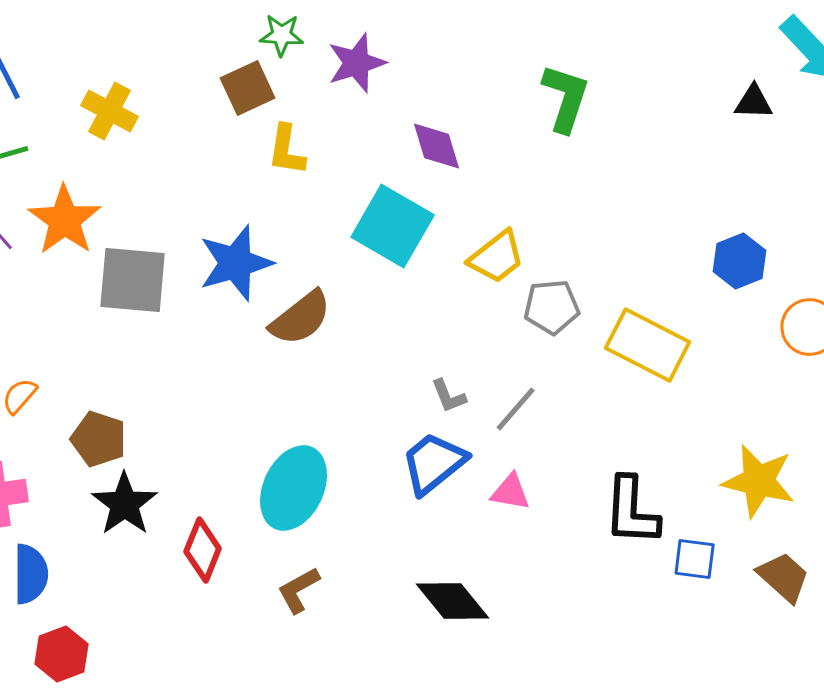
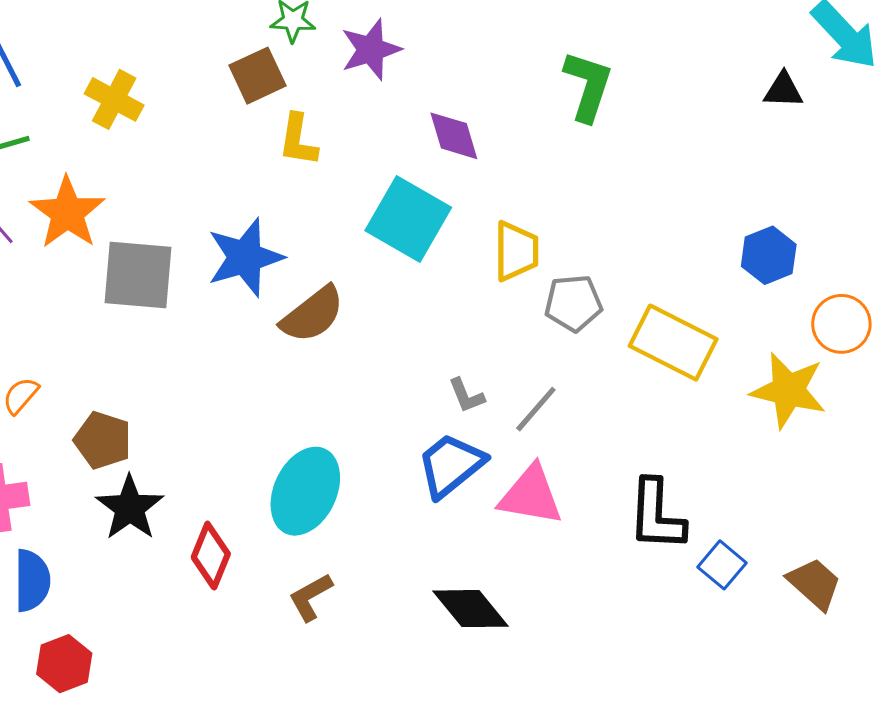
yellow trapezoid: (497, 257) -> (516, 251), turned -52
yellow star: (759, 481) -> (788, 390), moved
pink triangle: (511, 492) -> (531, 495), size x1.6
blue square: (695, 559) -> (722, 565), turned 33

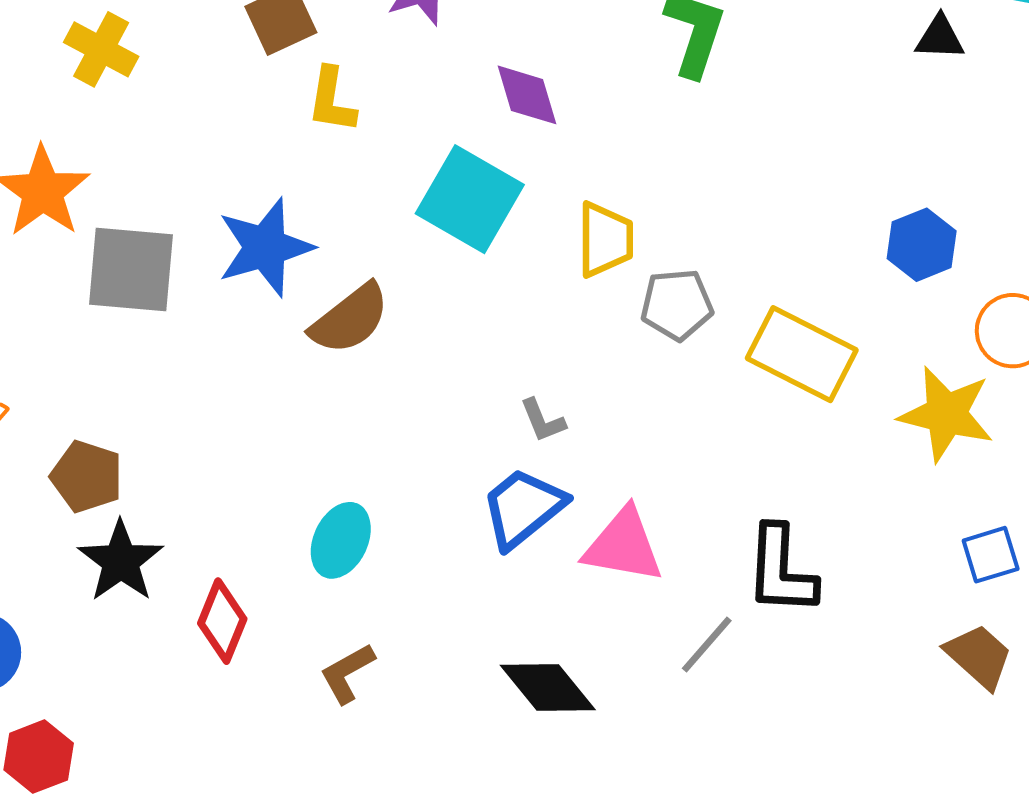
gray line: (536, 409) -> (707, 645), moved
cyan ellipse: (305, 491) -> (341, 540), size x0.7
blue square: (722, 565) -> (991, 555), moved, turned 33

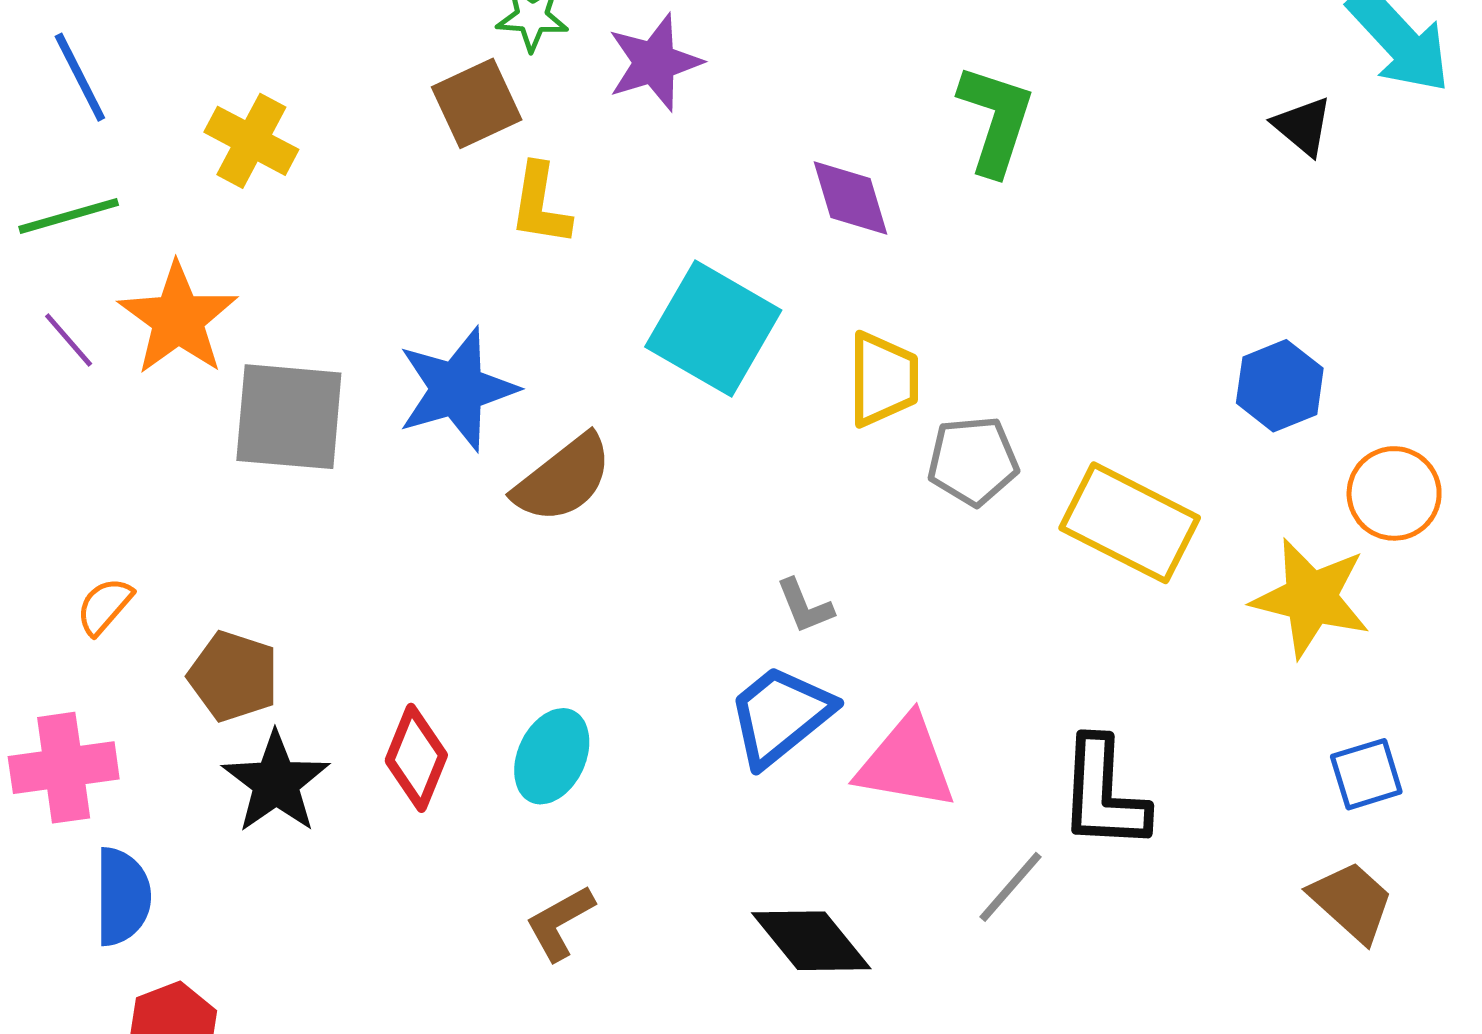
black triangle: (940, 38) -> (1303, 126), turned 38
purple diamond: (527, 95) -> (850, 198), moved
red diamond: (222, 621) -> (416, 758), moved

